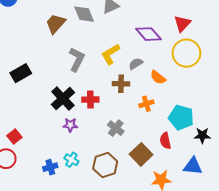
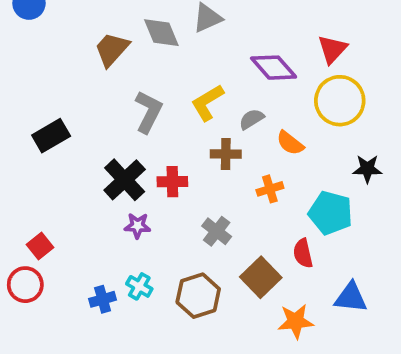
black star: (202, 135) -> (367, 169), moved

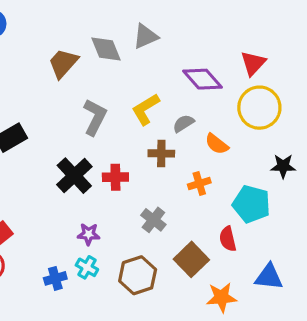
purple star: (137, 226) -> (89, 234), moved

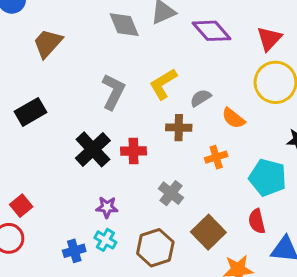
brown trapezoid: (63, 63) -> (48, 43), moved
purple diamond: (202, 79) -> (212, 31), moved
red semicircle: (228, 239) -> (257, 221), moved

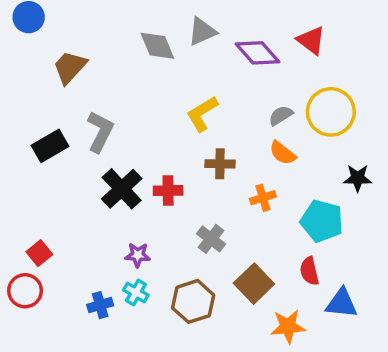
red triangle: (269, 39) -> (311, 40), moved, turned -36
gray L-shape: (113, 92) -> (100, 132), moved
gray semicircle: (201, 98) -> (281, 115), moved

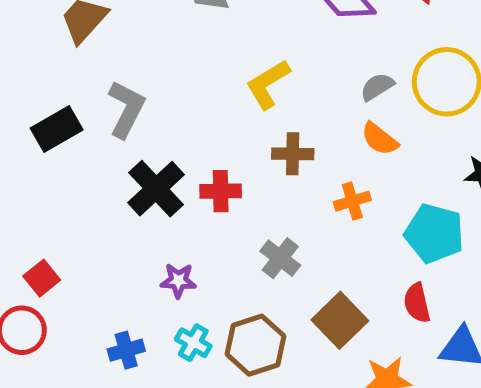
cyan cross: (136, 293) -> (193, 343), moved

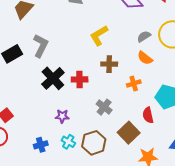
red semicircle: (417, 303) -> (148, 115), moved

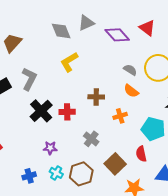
yellow L-shape: (99, 35) -> (69, 62), moved
gray semicircle: (144, 37) -> (130, 70), turned 64
red semicircle: (148, 115) -> (141, 154), moved

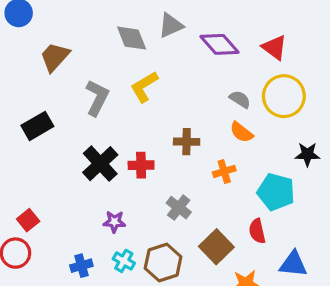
red triangle: (147, 28) -> (274, 47), moved
gray L-shape: (29, 79) -> (97, 98), moved

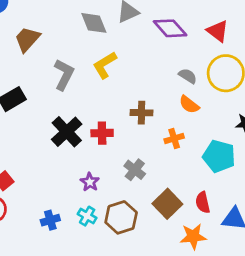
purple star: (114, 222) -> (90, 182), moved, turned 30
red semicircle: (257, 231) -> (203, 202), moved

